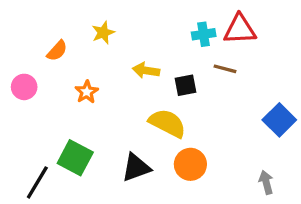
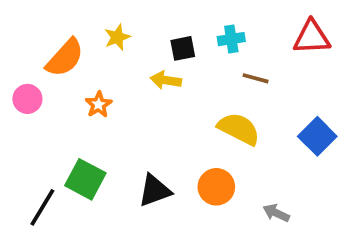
red triangle: (240, 29) -> (312, 37), moved
orange semicircle: (57, 51) -> (65, 58), size x1.6
black square: (185, 85) -> (183, 48), moved
yellow semicircle: (167, 123) -> (239, 129), moved
gray arrow: (266, 182) -> (276, 213), moved, turned -50

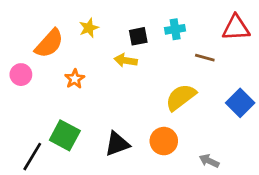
brown line: (256, 78) -> (205, 58), moved
yellow semicircle: (239, 129) -> (181, 97), turned -64

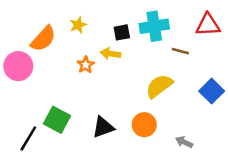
cyan cross: (175, 29) -> (154, 26), size x1.6
pink circle: (21, 75) -> (18, 66), size x1.5
orange star: (75, 79) -> (86, 65), moved

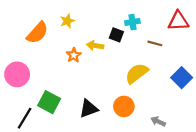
cyan cross: (154, 26) -> (132, 22), size x0.6
black square: (122, 32) -> (116, 35), moved, turned 32
pink circle: (18, 66) -> (17, 74), moved

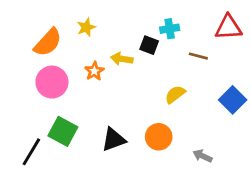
yellow semicircle: (137, 73) -> (175, 94), size x0.7
pink circle: (17, 74) -> (52, 82), moved

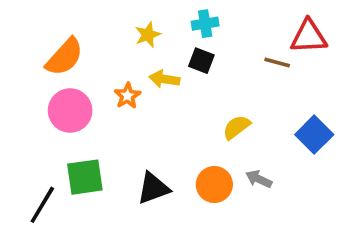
yellow star: (86, 27) -> (148, 35), moved
cyan cross: (170, 29) -> (205, 24), moved
brown line: (198, 56) -> (277, 62), moved
green square: (63, 131) -> (85, 177), turned -36
gray arrow: (202, 156) -> (259, 179), moved

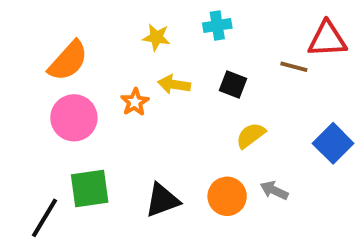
yellow star: (148, 35) -> (156, 37), turned 30
black square: (201, 61) -> (233, 84), moved

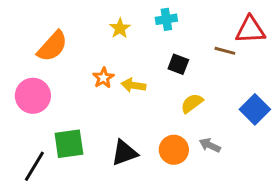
yellow star: (156, 37) -> (120, 28), turned 30
yellow arrow: (174, 84) -> (133, 85), moved
pink circle: (74, 118) -> (33, 96), moved

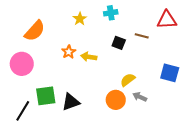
brown line: (225, 51) -> (142, 36), moved
yellow semicircle: (192, 103) -> (128, 80), moved
blue square: (255, 109) -> (170, 73), turned -30
black triangle: (124, 153) -> (71, 102), moved

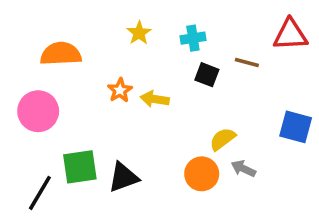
cyan cross: (111, 13) -> (193, 38), moved
orange semicircle: (35, 31) -> (61, 54), turned -135

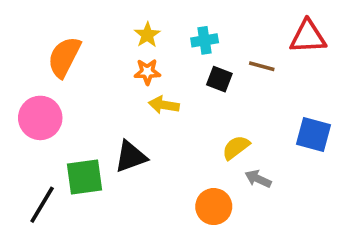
orange semicircle: (61, 54) -> (64, 57), turned -60
orange star: (120, 90) -> (147, 72), moved, turned 30
orange circle: (202, 174) -> (214, 207), moved
black triangle: (123, 177) -> (131, 157), moved

